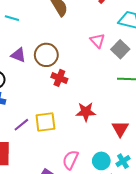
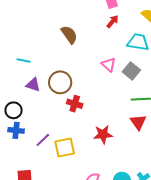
cyan line: (12, 18) -> (24, 61), moved
purple line: (21, 125) -> (43, 140), moved
red triangle: (120, 129) -> (138, 122), moved

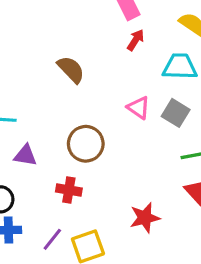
brown circle: (60, 82) -> (86, 144), moved
red cross: (75, 104) -> (69, 190), moved

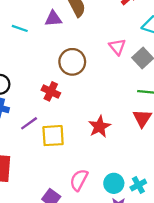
purple triangle: (25, 155) -> (53, 19), moved, turned -30
red star: (145, 218) -> (99, 127), turned -30

